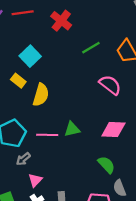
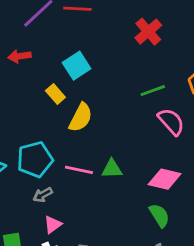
red cross: (61, 21) -> (148, 32), moved
green line: (91, 48) -> (153, 91), moved
green semicircle: (106, 165) -> (159, 215), moved

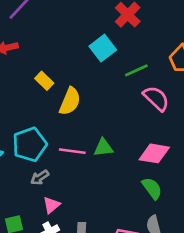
cyan square: (77, 66) -> (103, 48), moved

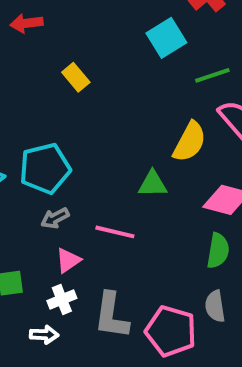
yellow semicircle: (70, 101) -> (190, 142), moved
pink line: (72, 151) -> (115, 232), moved
green semicircle: (152, 188) -> (218, 251), turned 40

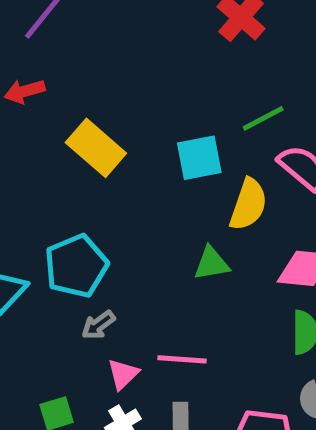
cyan square: (166, 38) -> (199, 158), moved, turned 30
yellow rectangle: (76, 77) -> (96, 148), size x1.6
pink line: (115, 232) -> (182, 359), moved

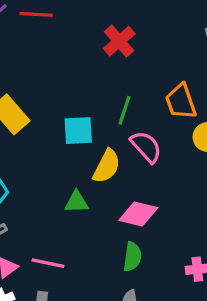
green line: (263, 118) -> (125, 110), turned -52

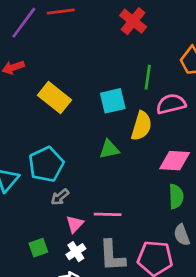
pink semicircle: (146, 147) -> (171, 104), turned -52
green triangle: (77, 202) -> (109, 149), moved

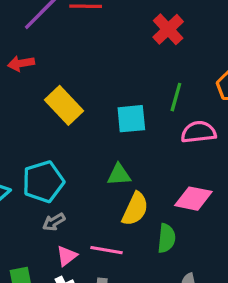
yellow semicircle: (141, 126) -> (135, 209), moved
green semicircle: (176, 196) -> (167, 238), moved

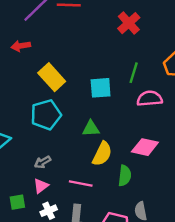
cyan pentagon: (43, 182) -> (46, 115), moved
pink triangle: (67, 256) -> (41, 186), moved

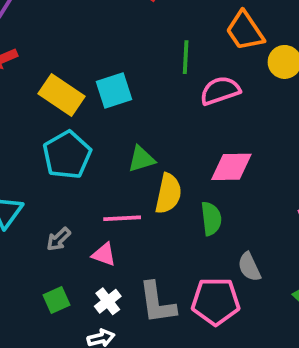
cyan square: (101, 88) -> (114, 90), moved
gray arrow: (43, 162) -> (58, 239), moved
pink line: (81, 183) -> (122, 218), moved
pink triangle: (41, 186) -> (104, 254), moved, turned -49

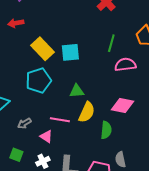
green square: (56, 300) -> (16, 155), turned 32

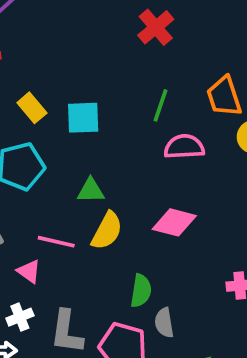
yellow rectangle: (42, 49) -> (32, 108), size x0.7
green semicircle: (106, 130) -> (141, 291), moved

